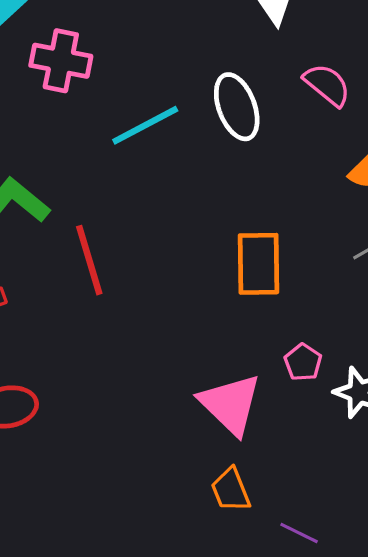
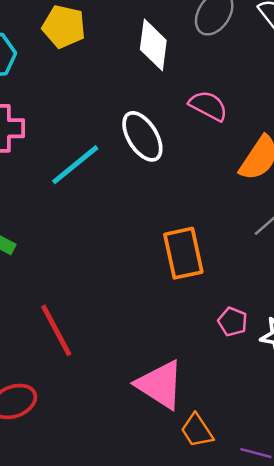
red line: (89, 260) -> (56, 330), moved
pink triangle: (230, 404) -> (160, 385), moved

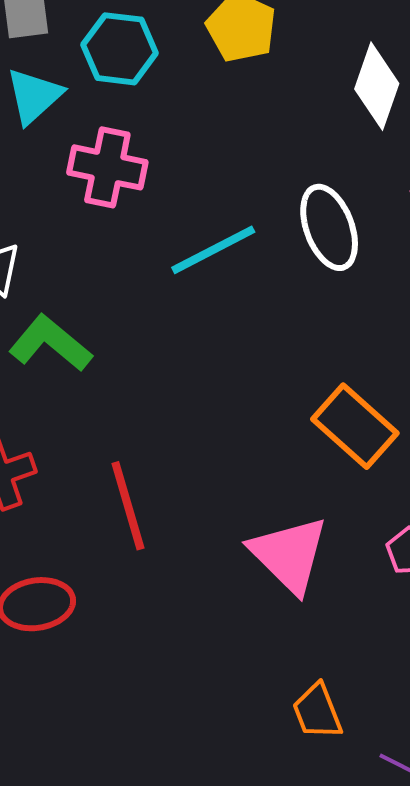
orange rectangle: (183, 253) -> (355, 426), turned -48
pink triangle: (160, 385) -> (289, 555), moved

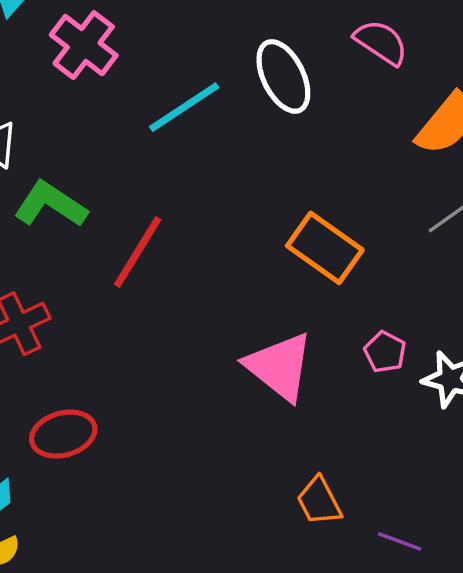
pink cross: (107, 167) -> (84, 45), turned 32
red line: (128, 506) -> (138, 252), moved, turned 54

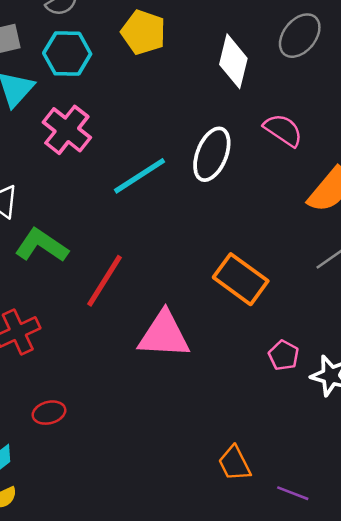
white ellipse: (283, 76) -> (212, 154), turned 48
pink triangle: (279, 367) -> (164, 335), moved, turned -36
red ellipse: (63, 434) -> (49, 413), size x0.7

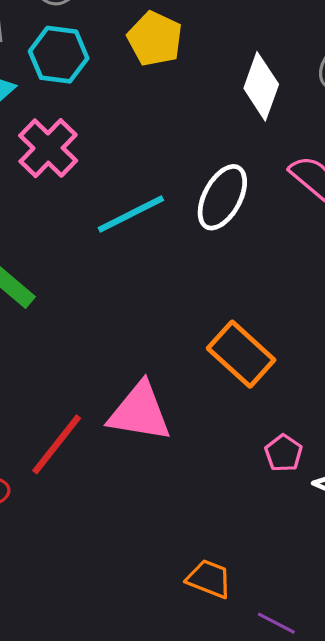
red line: (104, 281) -> (57, 444), moved
orange trapezoid: (235, 463) -> (209, 579), turned 132

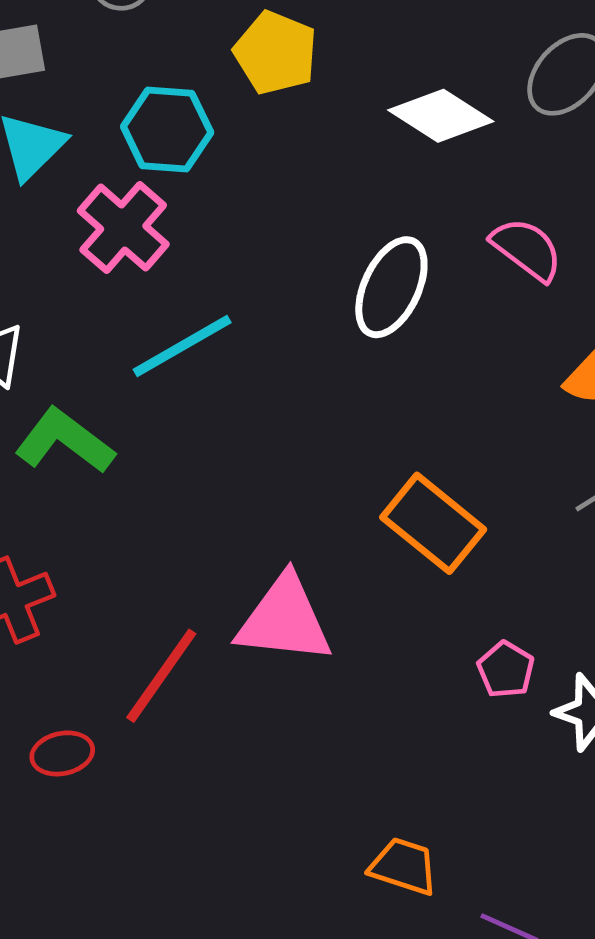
cyan hexagon: (59, 55) -> (167, 130), moved
white diamond: (261, 86) -> (441, 116), turned -74
cyan line: (131, 214) -> (182, 346), moved

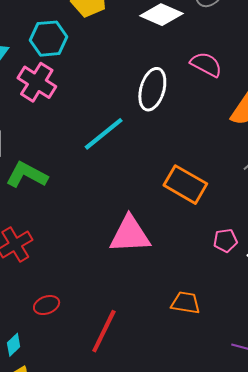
cyan line: (182, 346) -> (104, 134), moved
pink pentagon: (506, 670) -> (225, 241), turned -30
red line: (161, 676) -> (104, 331), moved
orange trapezoid: (404, 866) -> (186, 303), moved

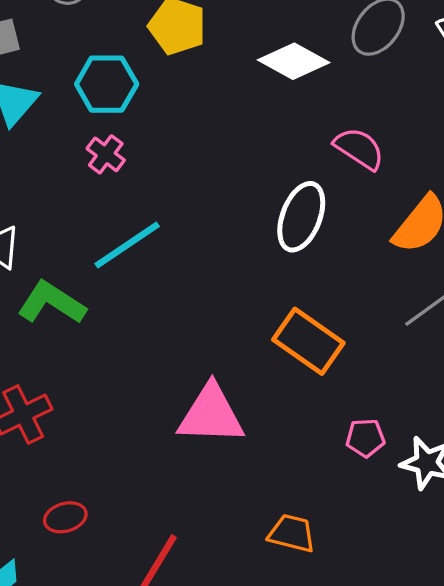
pink cross: (37, 82) -> (106, 154), moved, size x0.6
white ellipse: (152, 89) -> (301, 217), moved
cyan line: (104, 134) -> (127, 245), moved

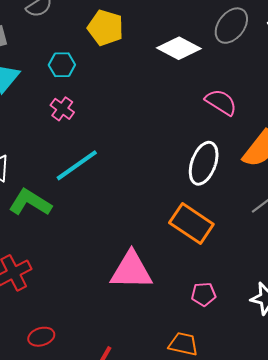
cyan hexagon: (107, 84) -> (62, 65), size x0.7
white ellipse: (301, 217) -> (204, 163), moved
pink pentagon: (365, 438) -> (204, 294), moved

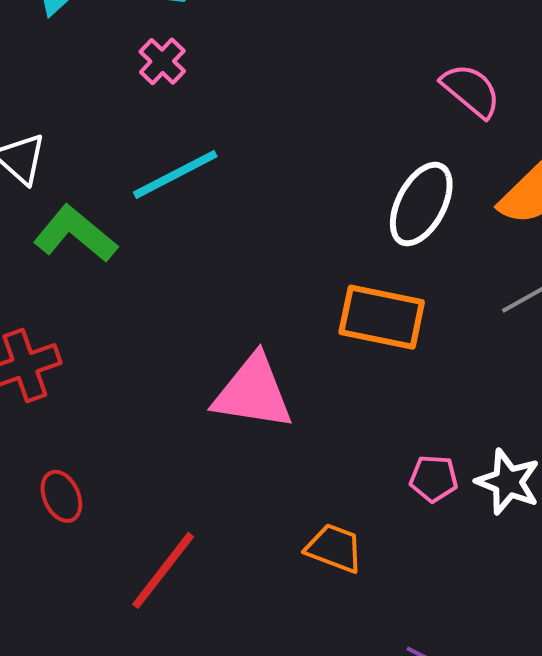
orange rectangle: (191, 223) -> (382, 317), turned -30
pink pentagon: (204, 294) -> (434, 479), moved
red ellipse: (41, 337) -> (61, 496), turned 75

